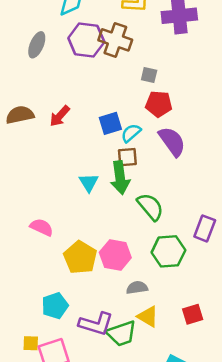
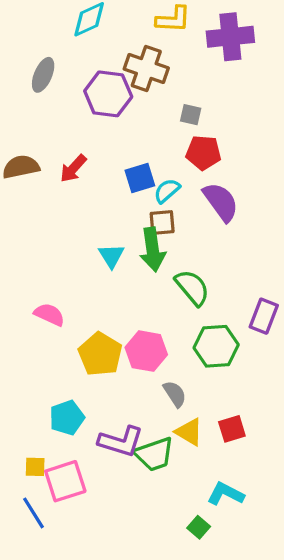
purple hexagon: (86, 40) -> (108, 94), moved
gray semicircle: (137, 288) -> (175, 394), turned 65
red square: (193, 314) -> (232, 429), moved

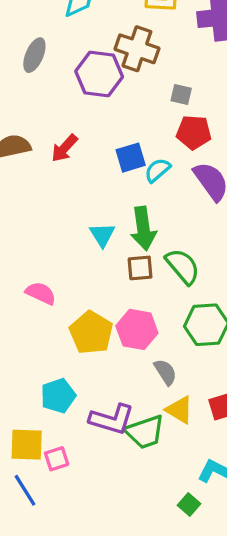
brown square: (162, 222) -> (140, 268), moved
yellow square: (35, 467) -> (27, 445), size x1.6
pink square: (65, 481) -> (57, 459), size x0.6

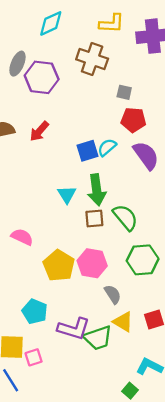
purple hexagon: (99, 74) -> (42, 77), moved
blue square: (131, 158) -> (87, 151), moved
cyan pentagon: (58, 396) -> (35, 311), turned -30

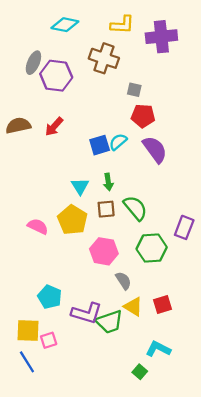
cyan diamond: (51, 23) -> (65, 25), turned 36
green arrow: (97, 190) -> (108, 182), size x0.6
yellow pentagon: (59, 266) -> (72, 220), moved

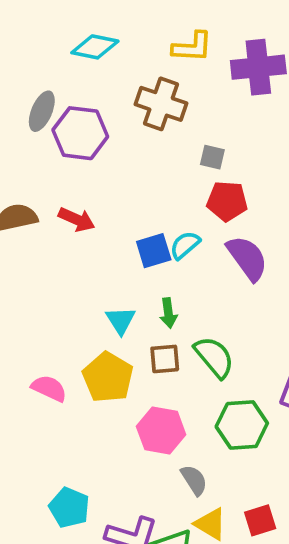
red arrow: (54, 127) -> (77, 219), turned -108

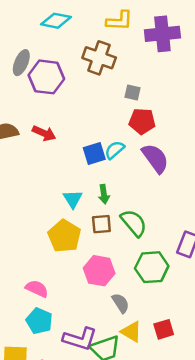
pink semicircle: (49, 388) -> (37, 289), moved

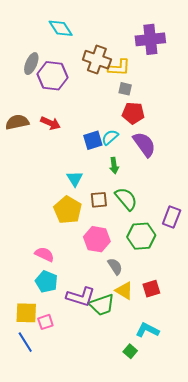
cyan diamond: (56, 21) -> (61, 28), turned 45
yellow L-shape: (119, 21) -> (119, 68), moved
green arrow: (104, 194) -> (114, 166), moved

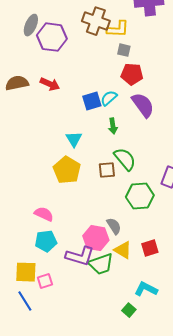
brown square: (99, 200) -> (107, 170), moved
pink hexagon: (97, 239) -> (96, 238), moved
cyan pentagon: (46, 282) -> (46, 241), turned -30

